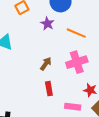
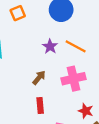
purple star: (47, 23) -> (50, 46), moved

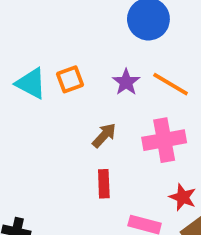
orange square: (18, 13) -> (70, 79), moved

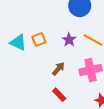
red rectangle: (104, 184) -> (59, 95), turned -40

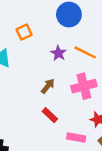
orange square: (39, 40) -> (24, 32), moved

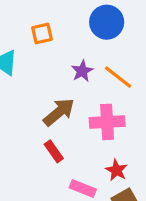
brown arrow: (48, 86) -> (59, 112), size x1.5

